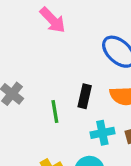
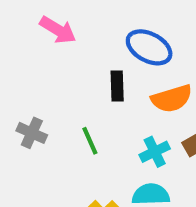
black rectangle: (85, 96) -> (117, 86), moved

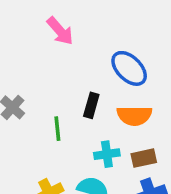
black rectangle: (117, 86) -> (91, 105), moved

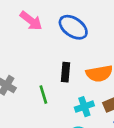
blue ellipse: (129, 68) -> (73, 27), moved

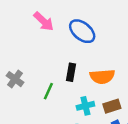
green line: (43, 95) -> (48, 91), turned 36

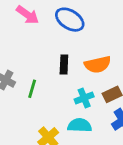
green line: (48, 91) -> (32, 89), moved

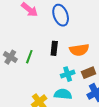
blue ellipse: (70, 20) -> (61, 15), turned 35
green line: (32, 89) -> (29, 57), moved

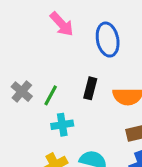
cyan cross: (68, 74) -> (62, 125), moved

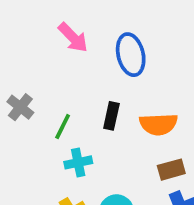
gray cross: (22, 92) -> (20, 107), moved

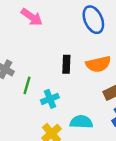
blue ellipse: (131, 55) -> (93, 20), moved
green line: (63, 127) -> (27, 85), moved

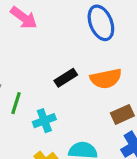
black rectangle: (66, 64) -> (66, 78), turned 54

